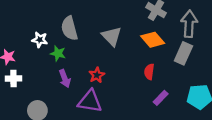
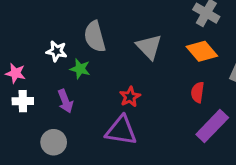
purple arrow: (65, 79) -> (65, 101), moved
purple rectangle: (161, 98) -> (212, 126), size x1.6

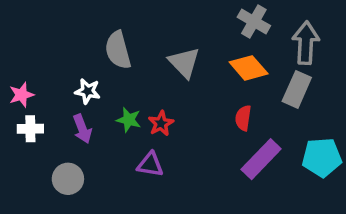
white star: (57, 51) -> (88, 91), moved
green star: (80, 69) -> (129, 120), moved
pink star: (15, 73) -> (21, 95), turned -30
purple triangle: (121, 130) -> (150, 165), size x0.7

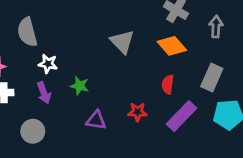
gray arrow: (306, 43) -> (216, 27), size x0.7
gray semicircle: (118, 50) -> (27, 32), moved
gray rectangle: (297, 89) -> (212, 78), moved
red star: (161, 123) -> (137, 112), moved, turned 30

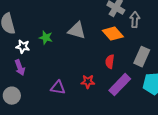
gray arrow: (216, 27) -> (135, 20), moved
gray triangle: (122, 42) -> (77, 31), turned -30
green star: (80, 86) -> (46, 38), moved

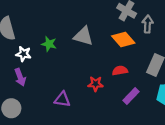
red semicircle: (110, 62) -> (120, 71), turned 72
red star: (88, 82) -> (96, 84), moved
purple rectangle: (120, 85) -> (131, 96), size x0.7

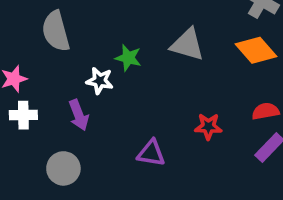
white star: (23, 54) -> (100, 81), moved
red semicircle: (120, 71) -> (266, 111), moved

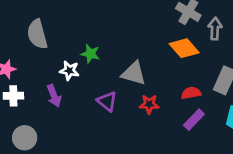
gray triangle: (187, 45) -> (134, 73), moved
purple triangle: (151, 153) -> (107, 101), moved, turned 30
gray circle: (63, 168) -> (25, 138), moved

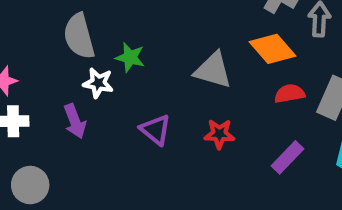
gray semicircle: (37, 34) -> (79, 36), moved
gray triangle: (134, 73) -> (213, 70), moved
red semicircle: (191, 93) -> (290, 94), moved

